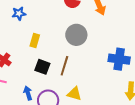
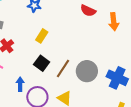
gray circle: (76, 35) -> (87, 71), moved

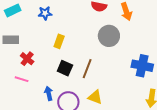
gray circle: (87, 71) -> (109, 36), moved

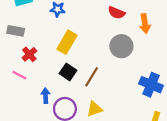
yellow rectangle: (59, 41) -> (67, 42), size x1.5
yellow triangle: (95, 97) -> (95, 109), turned -49

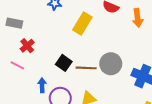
yellow rectangle: (67, 42) -> (82, 23), moved
gray circle: (121, 46) -> (111, 64), moved
brown line: (92, 77) -> (86, 68), turned 60

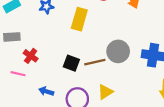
pink line: (17, 65) -> (18, 74), moved
blue arrow: (42, 85) -> (46, 91), moved, turned -56

